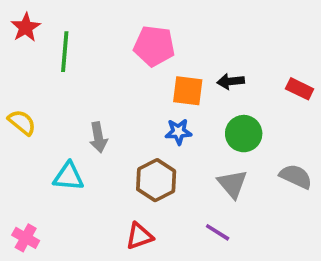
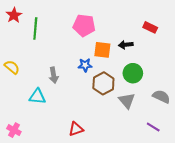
red rectangle: (300, 89) -> (150, 27), moved
blue star: (178, 132) -> (85, 65), moved
brown hexagon: (156, 180) -> (103, 83), moved
purple line: (218, 232) -> (153, 127), moved

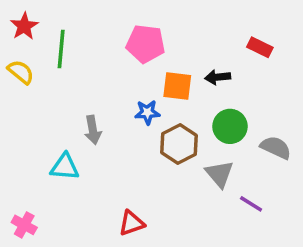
yellow semicircle: (12, 67) -> (21, 72), moved
gray semicircle: (161, 97) -> (276, 148), moved
purple line: (153, 127) -> (251, 204), moved

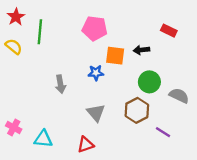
brown hexagon: (179, 144) -> (137, 110), moved
cyan triangle: (65, 167) -> (43, 139), moved
gray triangle: (219, 174) -> (96, 113), moved
pink cross: (24, 225) -> (14, 127), moved

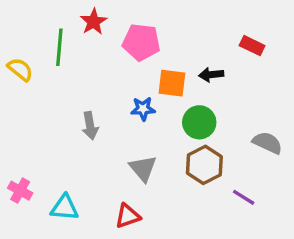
red star: (16, 17) -> (94, 22), moved
green circle: (149, 82) -> (199, 122), moved

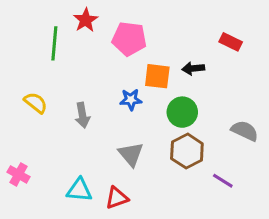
yellow semicircle: (20, 69) -> (36, 103), moved
cyan triangle: (65, 208) -> (79, 190), moved

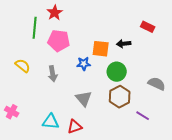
pink pentagon: (129, 39) -> (59, 41), moved

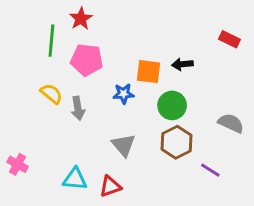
red rectangle: (148, 27) -> (229, 39), moved
yellow semicircle: (23, 66) -> (51, 94), moved

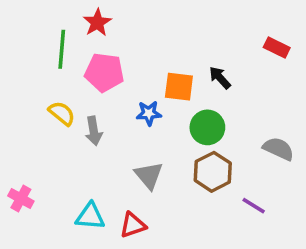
black arrow: (182, 64) -> (220, 78), turned 54

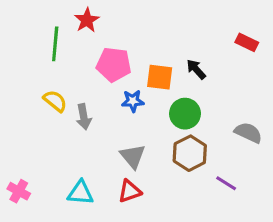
pink pentagon: (104, 72) -> (114, 65), moved
pink cross: (21, 198) -> (19, 191), moved
red triangle: (133, 225) -> (130, 191), moved

